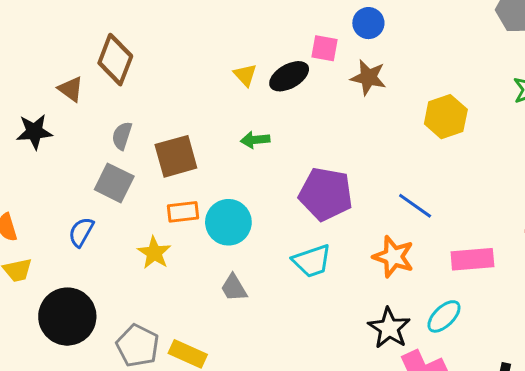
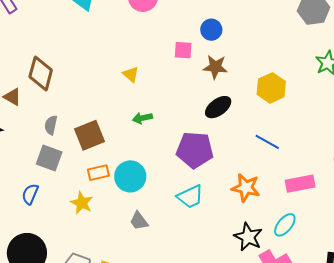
black ellipse: (289, 76) -> (218, 107), moved
blue line: (415, 206) -> (267, 142), moved

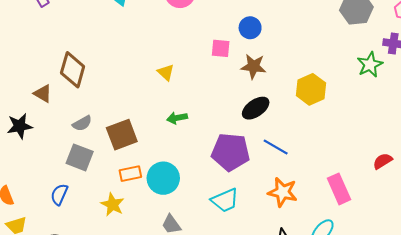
gray semicircle: (51, 125) -> (82, 123), turned -132
blue line: (267, 142) -> (276, 147), moved
pink rectangle: (300, 184) -> (339, 189), turned 76

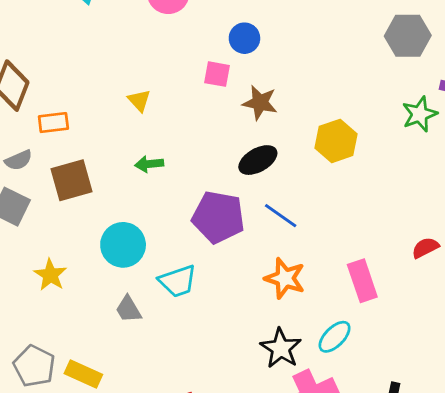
blue circle: (250, 28) -> (244, 38), moved
orange rectangle: (130, 174) -> (53, 123), moved
cyan trapezoid: (225, 200) -> (178, 281), moved

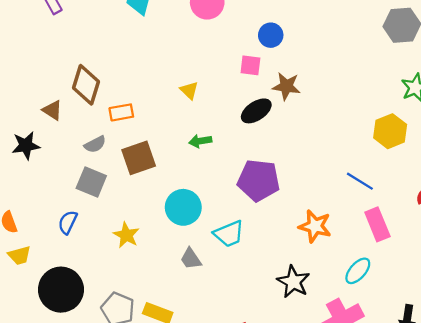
yellow hexagon: (336, 141) -> (390, 131), moved
black ellipse: (258, 160) -> (256, 111), moved
blue line: (281, 216) -> (360, 181), moved
black star: (281, 348) -> (293, 282), moved

